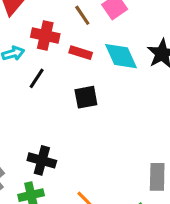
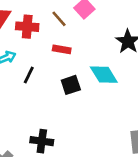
red cross: (45, 36) -> (27, 27), moved
cyan diamond: (121, 56) -> (104, 75), moved

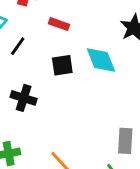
black cross: (42, 141) -> (24, 98), moved

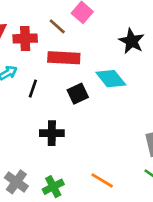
red rectangle: (59, 24) -> (64, 58), size x1.6

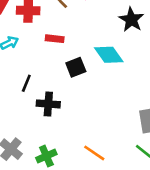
red rectangle: (64, 58) -> (55, 39), moved, size x0.6
black line: (33, 89) -> (26, 83), moved

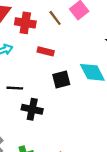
black line: (26, 83) -> (15, 88), turned 63

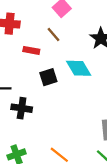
brown line: (55, 18) -> (53, 34), moved

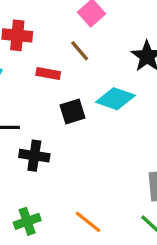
cyan diamond: (79, 68) -> (115, 99), turned -40

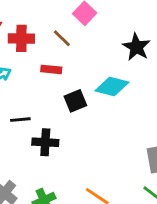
brown line: (80, 51) -> (62, 38), moved

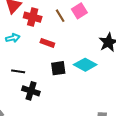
brown line: (62, 38) -> (60, 16), moved

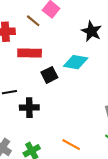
red rectangle: (47, 43) -> (30, 53), size x1.5

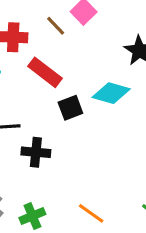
red rectangle: (30, 53) -> (45, 72), turned 30

